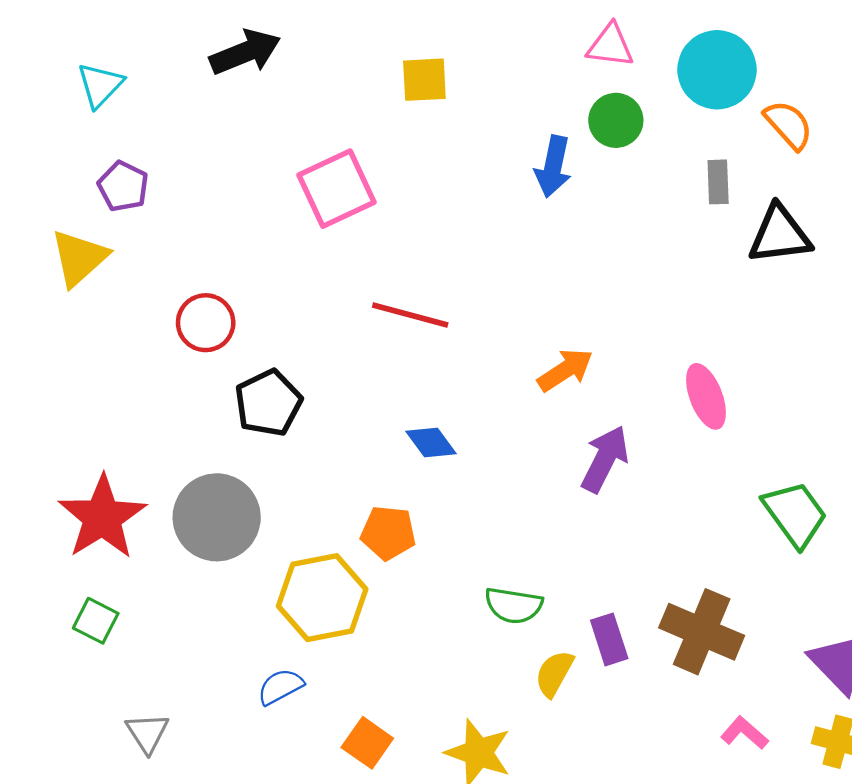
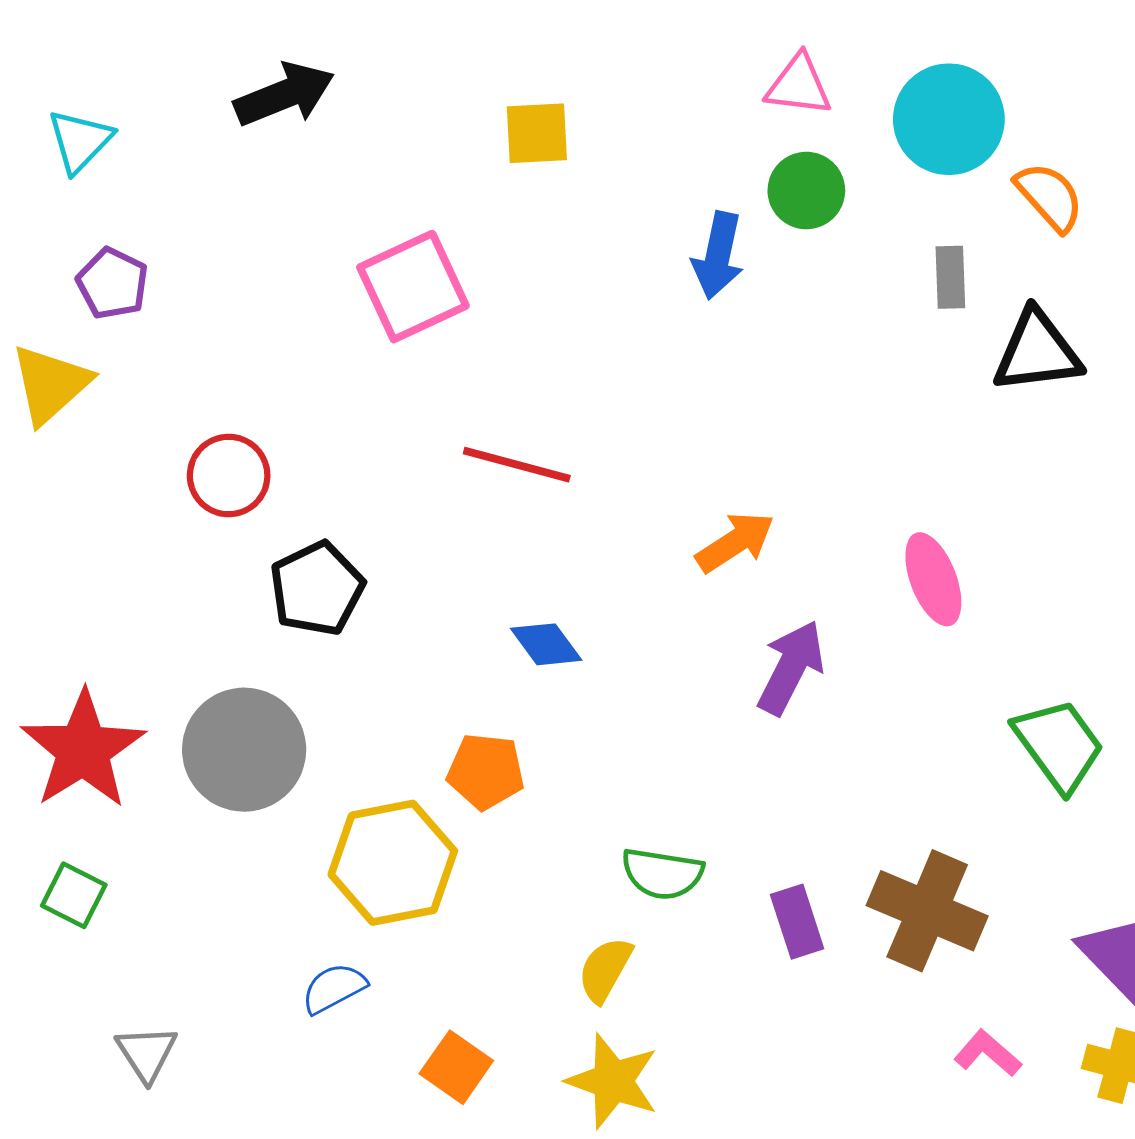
yellow semicircle: (554, 674) -> (605, 970), moved

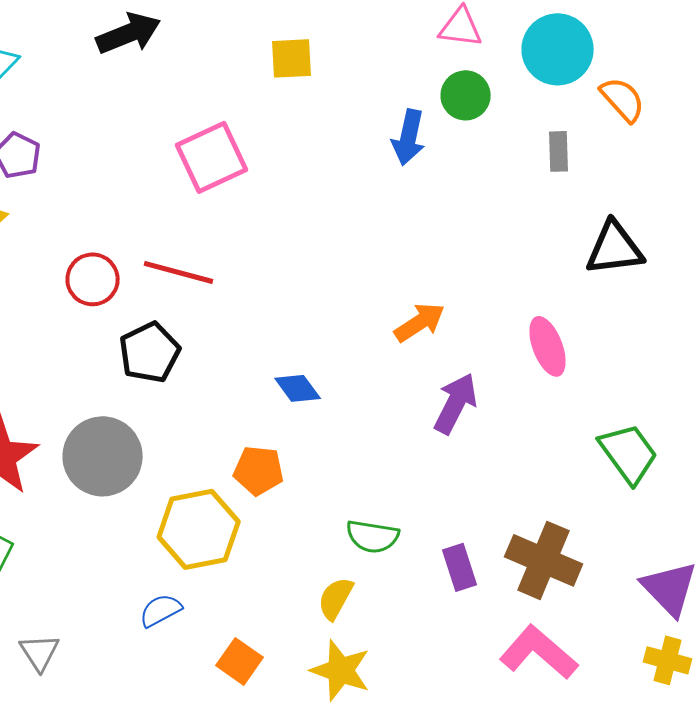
black triangle: (1037, 352) -> (615, 248), moved
red line: (517, 465) -> (179, 272), moved
pink L-shape: (988, 1053) -> (539, 652), moved, size x1.8

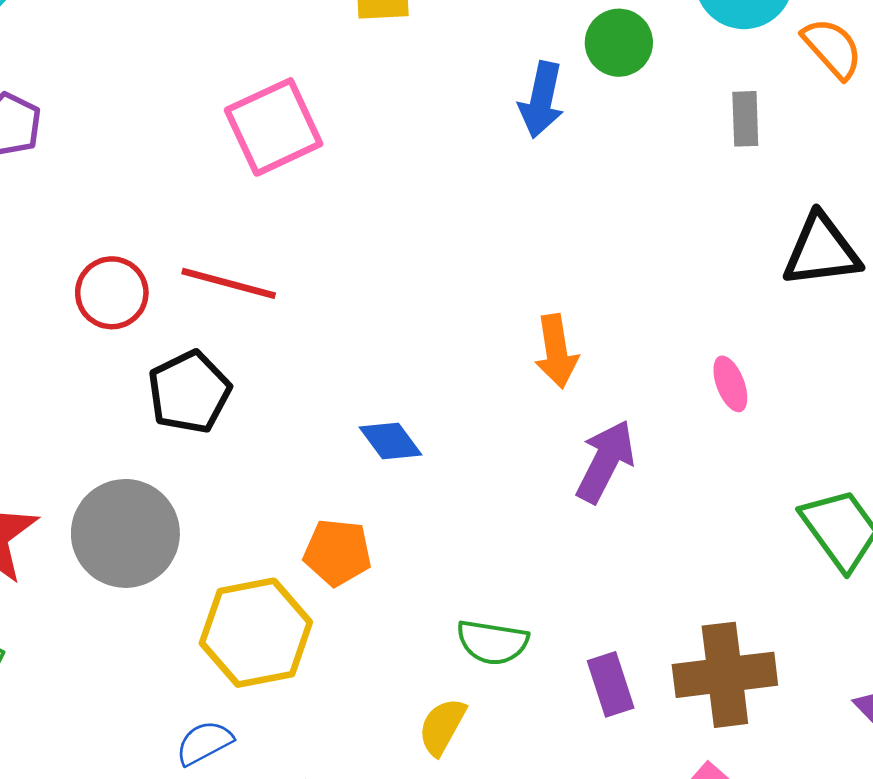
orange arrow: (420, 322) -> (556, 351), turned 114
pink ellipse: (548, 346) -> (730, 384), size x0.7
brown cross: (544, 560) -> (725, 675), turned -30

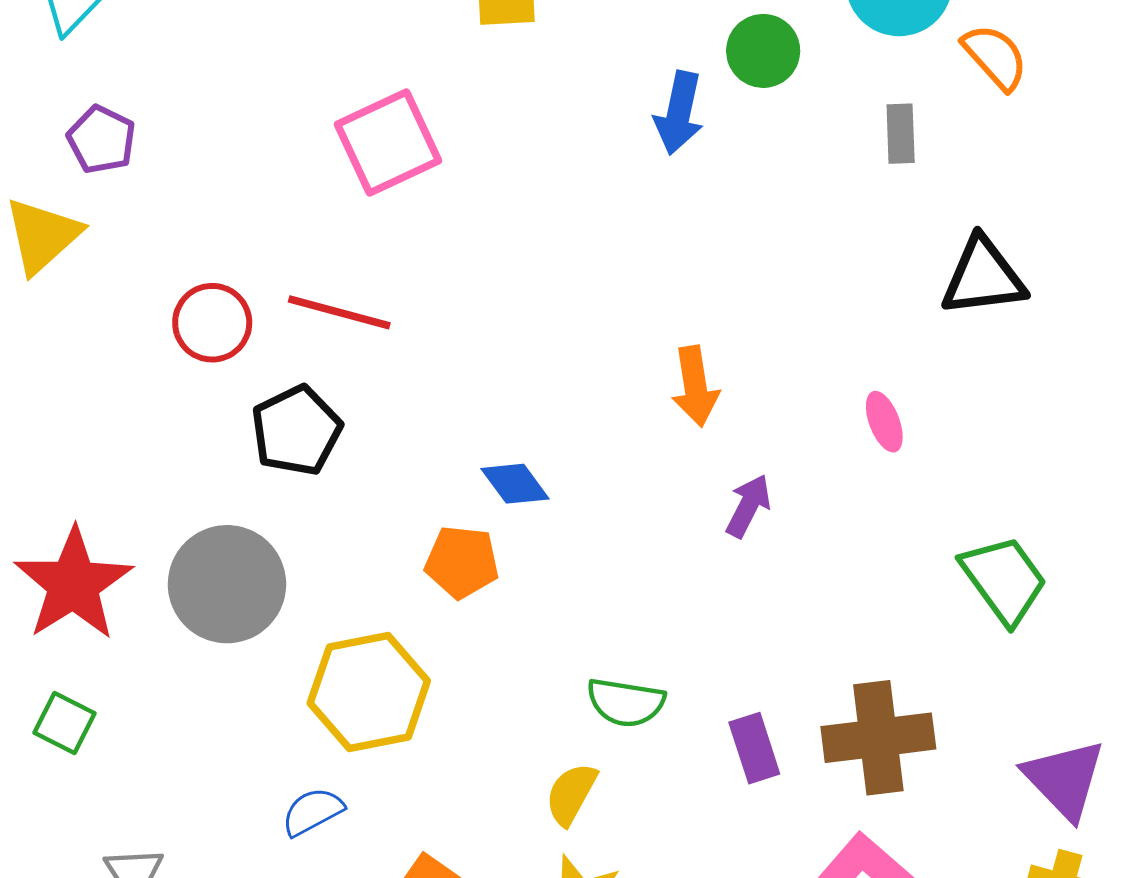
purple arrow: (605, 461) -> (748, 506), size x0.7
orange pentagon: (337, 552) -> (462, 562), moved

